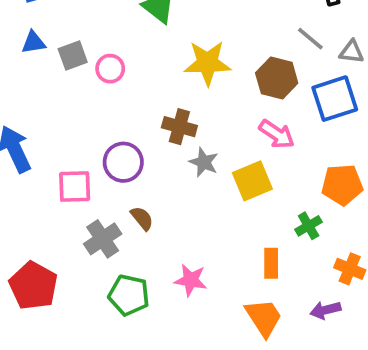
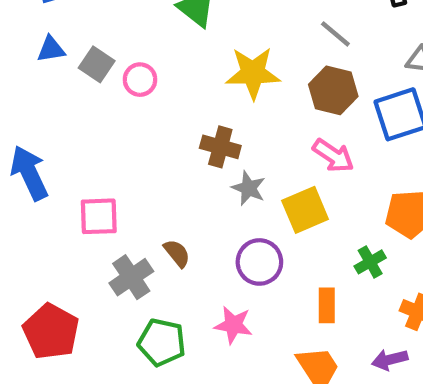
gray line: (310, 39) -> (335, 34), moved
gray square: (73, 56) -> (97, 64), turned -36
purple circle: (123, 162) -> (259, 262), moved

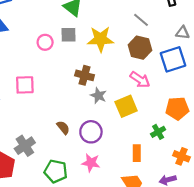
gray square: (97, 64) -> (69, 35), moved, turned -35
pink square: (99, 216) -> (25, 85), moved
purple circle: (259, 262) -> (91, 132), moved
gray cross: (131, 277) -> (25, 146), moved

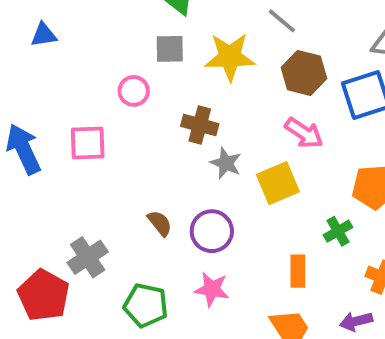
gray line: (141, 20) -> (282, 21), moved
pink circle: (45, 42) -> (134, 91), moved

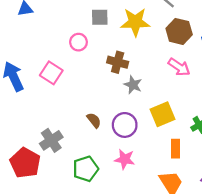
pink square: (88, 143) -> (51, 73), turned 35
yellow square: (278, 183) -> (163, 114), moved
green pentagon: (146, 305) -> (86, 169), turned -30

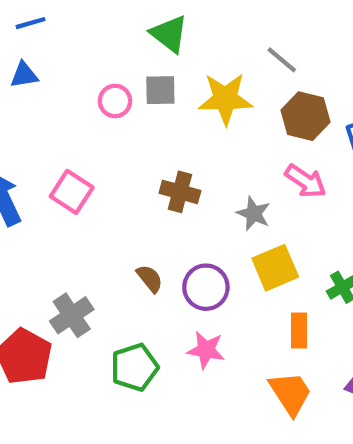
pink circle: (78, 42) -> (115, 101), moved
brown cross: (118, 62) -> (180, 192), moved
gray star: (133, 85) -> (254, 214), moved

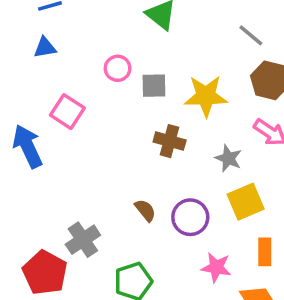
gray square: (160, 90) -> (154, 86), moved
yellow star: (225, 99) -> (206, 96), moved
pink square: (72, 192) -> (67, 112), moved
pink star: (206, 350) -> (216, 267), moved

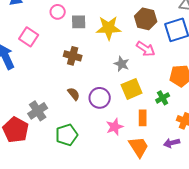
brown cross: (170, 141) -> (73, 56), moved
pink star: (216, 267) -> (115, 127), turned -30

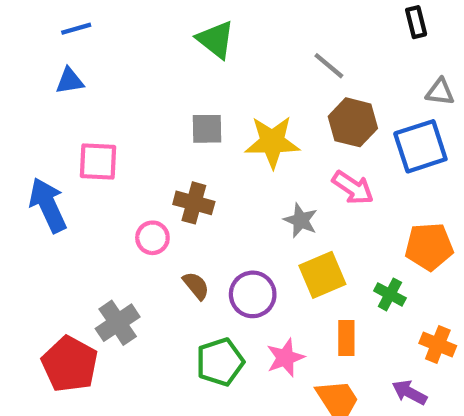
pink circle: (58, 12) -> (152, 238), moved
pink square: (29, 37) -> (98, 162), turned -30
green cross: (163, 98) -> (390, 294), turned -32
green pentagon: (67, 135) -> (220, 362), moved
purple arrow: (172, 143) -> (410, 392), turned 42

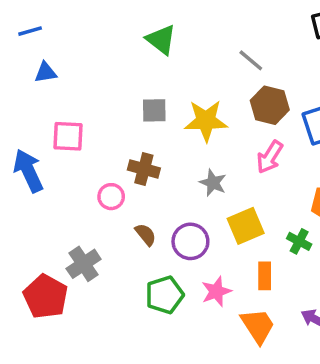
blue line: (76, 29) -> (30, 31), moved
pink arrow: (353, 188) -> (270, 157), turned 88
gray star: (301, 220) -> (213, 183), moved

